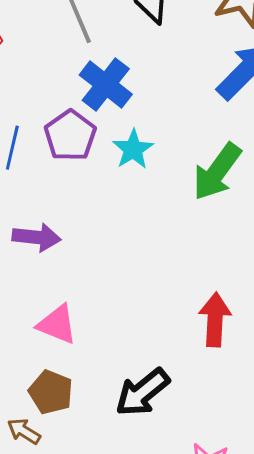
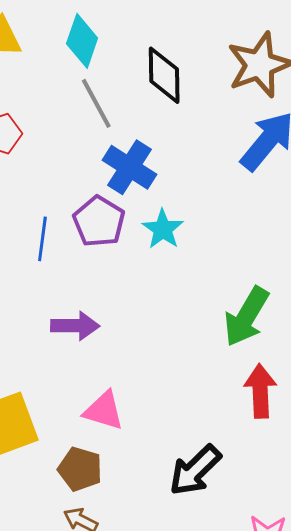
green arrow: (217, 172) -> (246, 317), moved
brown pentagon: (51, 392) -> (80, 469), moved

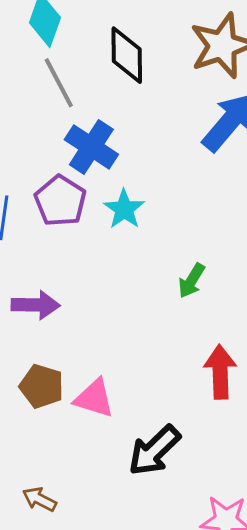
green arrow: (246, 317) -> (192, 281), moved, size x0.6
pink triangle: (104, 411) -> (94, 398), moved
brown pentagon: (80, 469) -> (42, 386), moved

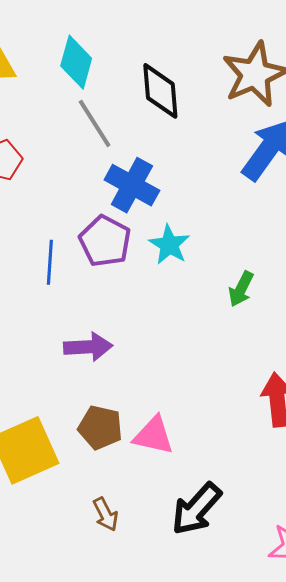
green arrow: (192, 281) -> (241, 289), moved
black arrow: (154, 450) -> (196, 509), moved
brown arrow: (39, 499) -> (106, 514), moved, turned -140

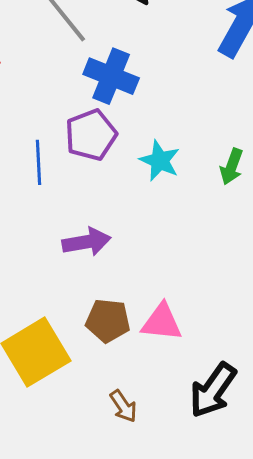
purple pentagon: (105, 241) -> (91, 135), turned 30
cyan star: (169, 245) -> (160, 161), moved

